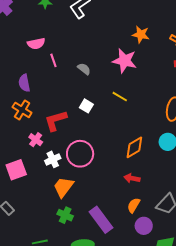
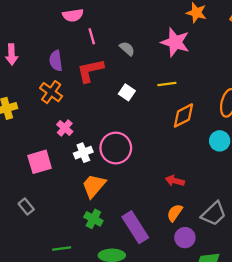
yellow line: (120, 97) -> (167, 84), turned -42
red L-shape: (56, 121) -> (90, 70), moved
orange diamond: (134, 147) -> (183, 115), moved

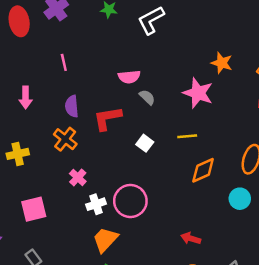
pink semicircle: (73, 15) -> (129, 77), moved
pink line: (92, 36) -> (64, 62), moved
pink square: (40, 162) -> (34, 209), moved

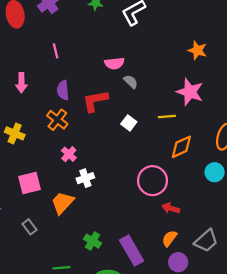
pink star: (198, 93) -> (190, 92), moved
yellow cross: (18, 154) -> (15, 133), turned 36
pink circle: (130, 201) -> (152, 181), moved
orange trapezoid: (105, 240) -> (62, 203), moved

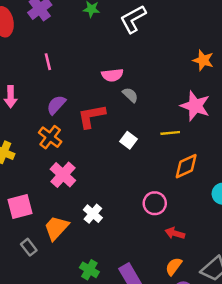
purple semicircle: (63, 90) -> (56, 105), turned 48
pink cross: (69, 154) -> (63, 175), size x1.5
white cross: (85, 178) -> (93, 214), moved, turned -30
pink circle: (152, 181) -> (155, 203), size x0.7
gray rectangle: (29, 227) -> (29, 247), moved

